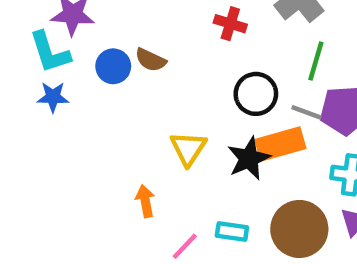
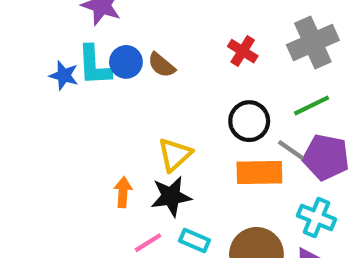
cyan L-shape: (50, 52) -> (94, 65), moved
green line: (316, 61) -> (312, 106), turned 33
black star: (249, 158) -> (171, 196), moved

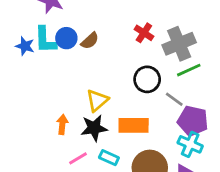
gray cross: (313, 42) -> (179, 44), moved
brown semicircle: (161, 65) -> (90, 41), turned -84
purple pentagon: (326, 157) -> (193, 121), moved
orange rectangle: (259, 173) -> (134, 125), moved

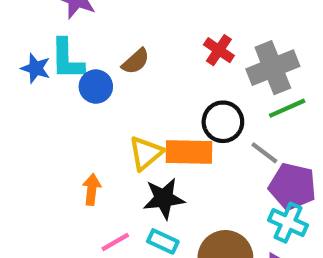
blue circle: (66, 38) -> (96, 87), moved
orange rectangle: (134, 125) -> (189, 152), moved
black star: (94, 128) -> (164, 198), moved

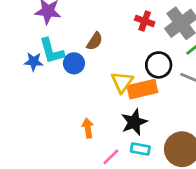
yellow triangle: (146, 153) -> (122, 82), moved

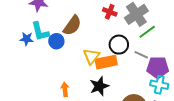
brown semicircle: (95, 41) -> (72, 25), size x1.5

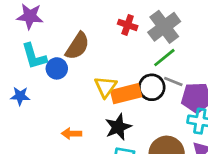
green line: (147, 32) -> (164, 58), moved
blue star: (27, 39) -> (20, 96), moved
black circle: (119, 45) -> (152, 87), moved
orange arrow: (65, 89) -> (72, 134), turned -80

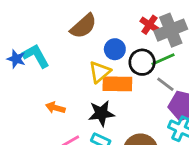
red cross: (128, 25) -> (149, 25), moved
cyan L-shape: (34, 56) -> (36, 56), moved, turned 152
blue circle: (57, 68) -> (115, 49), moved
black circle: (152, 87) -> (142, 62), moved

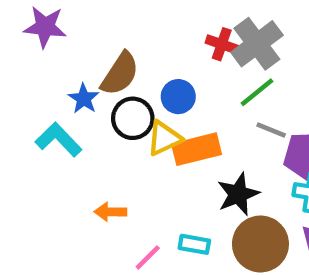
blue star: (16, 59) -> (84, 99), moved, turned 30
black circle: (142, 62) -> (133, 118), moved
yellow triangle: (100, 72) -> (164, 138), turned 30
black star: (101, 113) -> (238, 194), moved

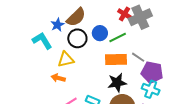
green line: (257, 92) -> (118, 38), moved
yellow triangle: (164, 138) -> (66, 60), moved
orange rectangle: (197, 149) -> (116, 59), moved

